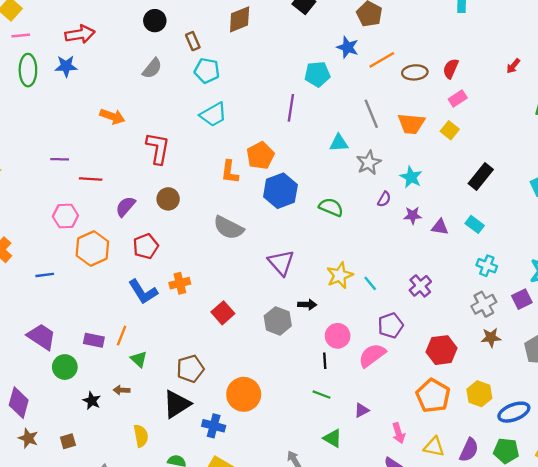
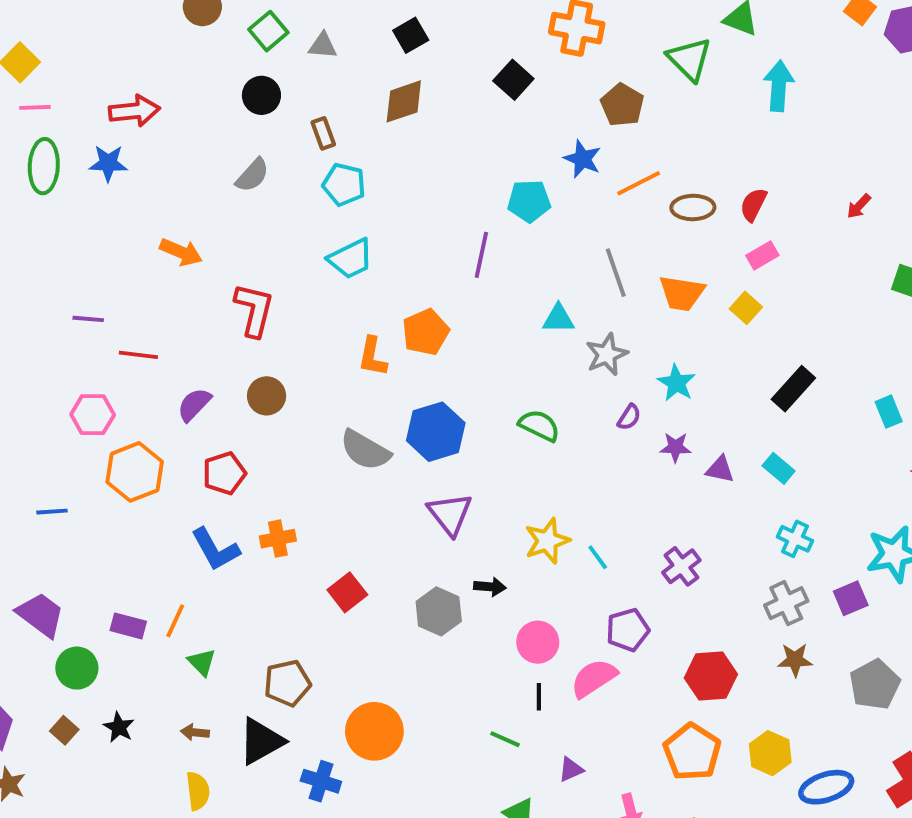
blue hexagon: (280, 191) -> (436, 432), moved
black line: (325, 361) -> (539, 697), moved
brown arrow: (122, 390) -> (195, 732), moved
brown square: (68, 441) -> (64, 730), moved, turned -35

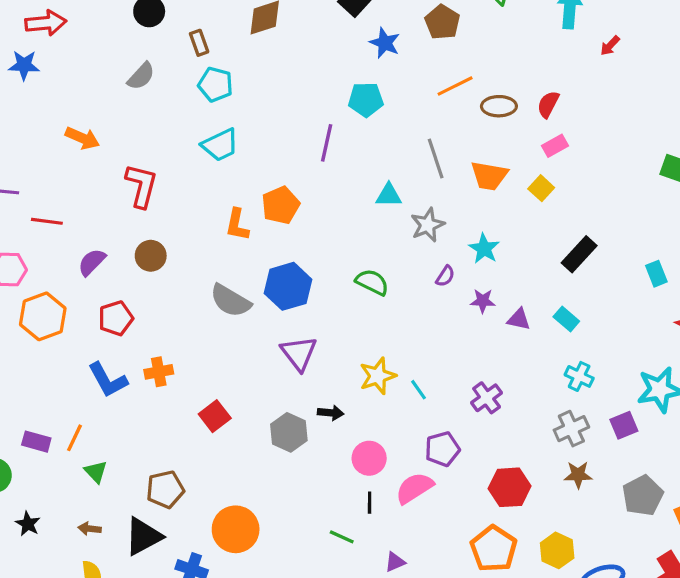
blue star: (582, 159) -> (385, 43), moved
red arrow: (859, 206) -> (610, 46), moved

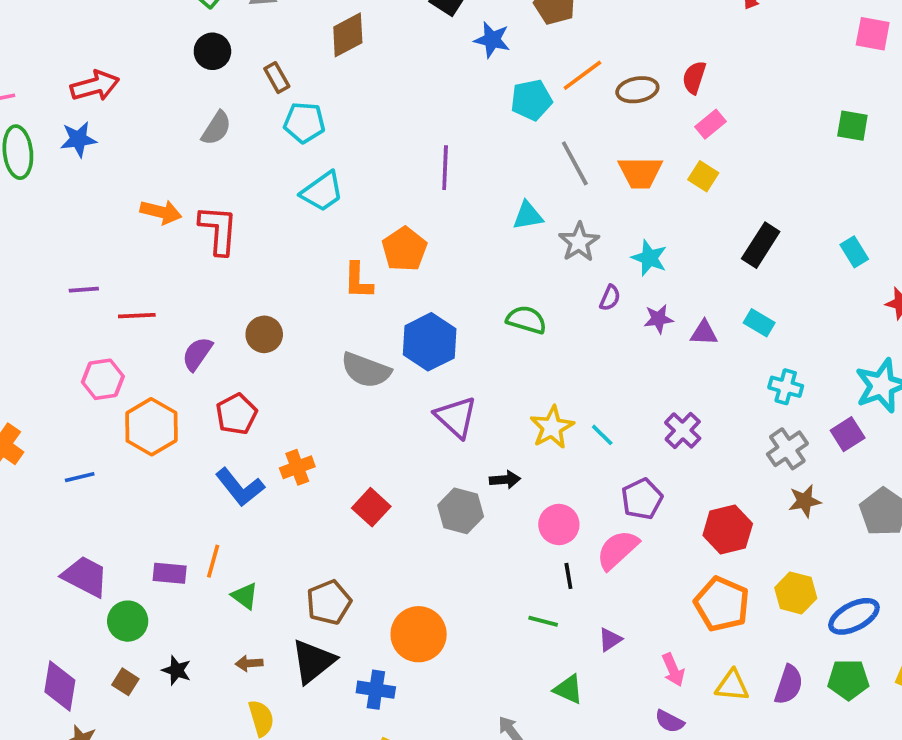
cyan pentagon: (366, 100) -> (531, 100), moved
red L-shape: (141, 186) -> (218, 230), moved

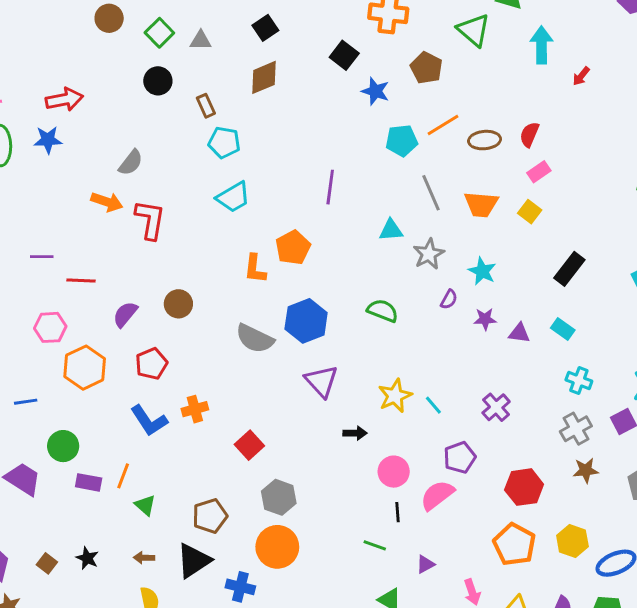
gray semicircle: (216, 128) -> (131, 163), moved
gray hexagon: (461, 511) -> (279, 497), moved
green circle: (128, 621) -> (63, 446), moved

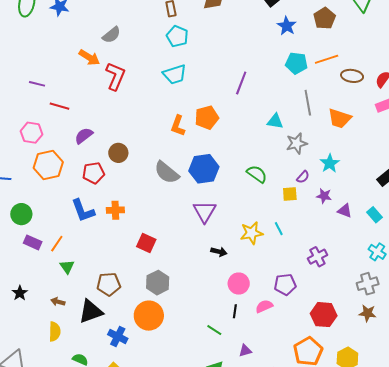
yellow square: (530, 212) -> (290, 194), moved, turned 35
brown circle: (178, 304) -> (118, 153), moved
cyan line: (433, 405) -> (279, 229), moved
red square: (249, 445) -> (146, 243), turned -36
pink semicircle: (437, 495) -> (264, 306), size x0.7

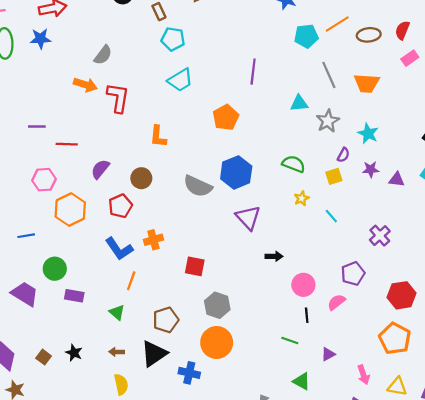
orange L-shape: (178, 126) -> (158, 136), moved
yellow star: (252, 233) -> (302, 198), moved, size x0.6
orange line: (57, 244) -> (131, 281), moved

